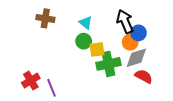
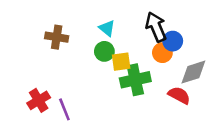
brown cross: (45, 18) -> (57, 37), moved
gray diamond: (136, 58) -> (193, 72), moved

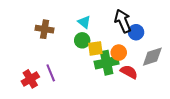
orange circle: (162, 53) -> (119, 53), moved
red semicircle: (179, 95) -> (129, 72), moved
purple line: (64, 109) -> (51, 73), moved

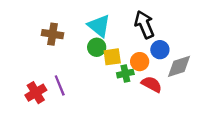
cyan triangle: (84, 22) -> (99, 26), size x1.5
blue circle: (136, 32) -> (160, 50), moved
green cross: (107, 63) -> (125, 74), size x0.6

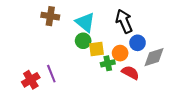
brown cross: (52, 34) -> (50, 16), moved

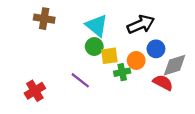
brown cross: (50, 16) -> (44, 19), moved
black arrow: (124, 21) -> (141, 24), turned 90
red semicircle: (130, 73) -> (163, 83), moved
purple line: (51, 74) -> (80, 80), moved, turned -30

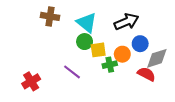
brown cross: (44, 19) -> (50, 16), moved

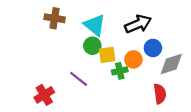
red semicircle: (146, 74) -> (160, 94), moved, turned 54
red cross: (31, 81) -> (44, 95), moved

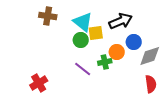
yellow square: (107, 55) -> (96, 33), moved
purple line: (79, 79) -> (83, 69), moved
red semicircle: (160, 94) -> (151, 84), moved

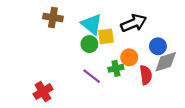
blue circle: (134, 42) -> (158, 46), moved
red semicircle: (151, 84) -> (146, 75), moved

